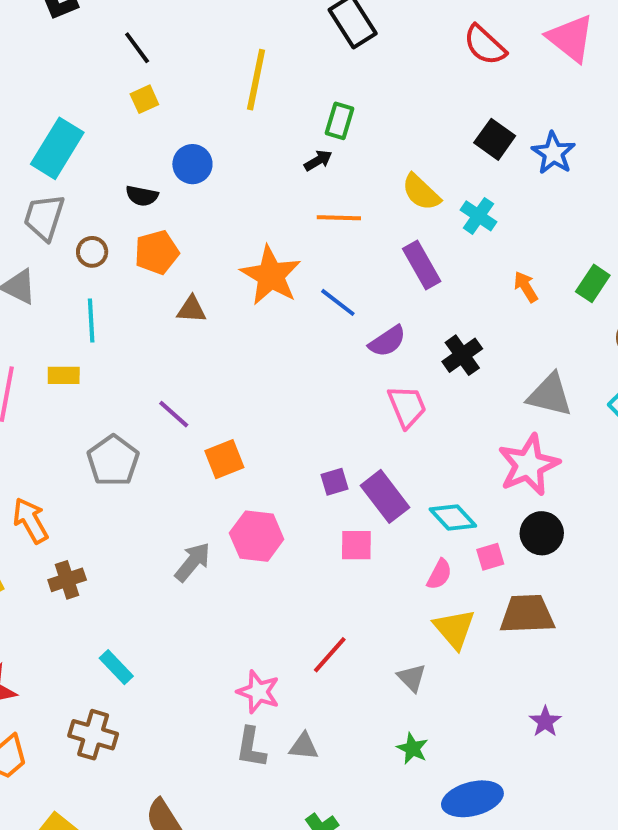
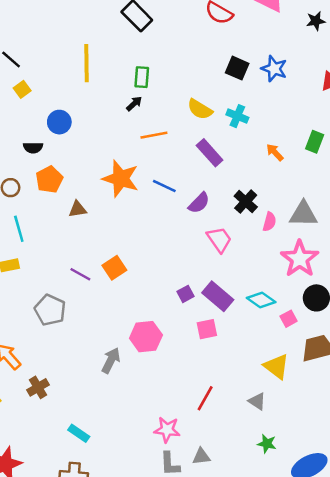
orange square: (224, 459) -> (114, 268), moved
pink semicircle: (439, 574) -> (269, 222), moved

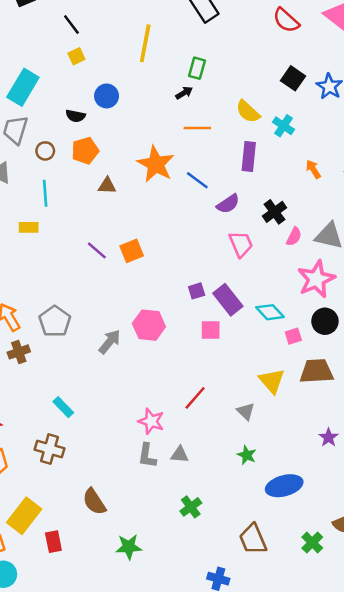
purple rectangle: (210, 153) -> (249, 157), turned 36
gray pentagon: (50, 310) -> (55, 321), moved
brown cross: (38, 387) -> (19, 352), moved

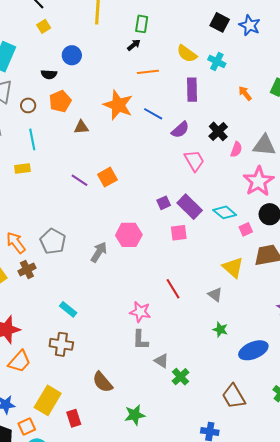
red line: (195, 398) -> (173, 289), turned -65
gray triangle: (180, 455) -> (161, 361), moved, turned 35

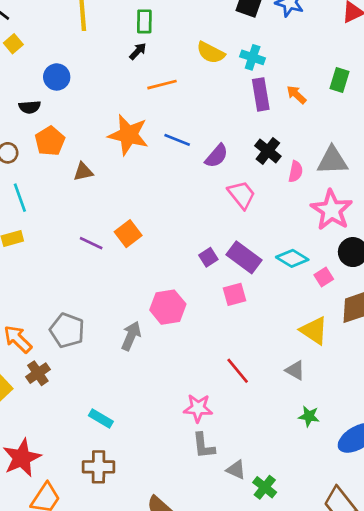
purple rectangle: (192, 90) -> (261, 94), moved

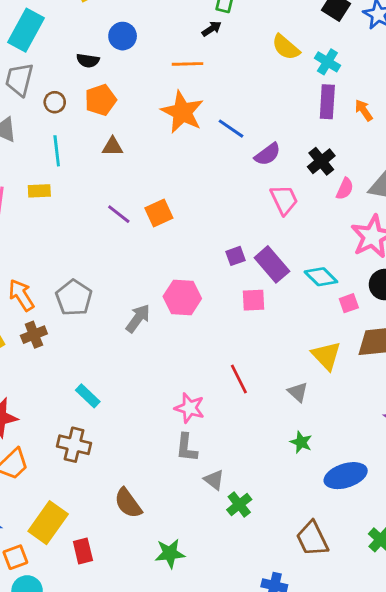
orange line: (162, 85) -> (187, 64), moved
brown triangle: (83, 172) -> (113, 147), moved

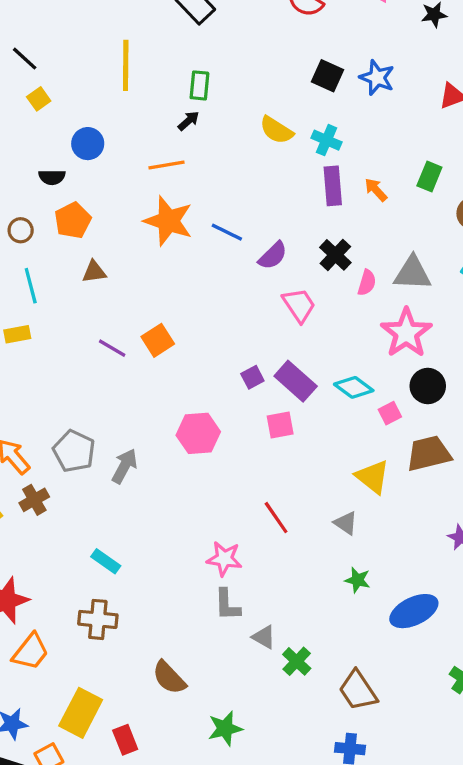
gray arrow: (138, 318) -> (124, 466), moved
brown trapezoid: (312, 539) -> (358, 690), moved

